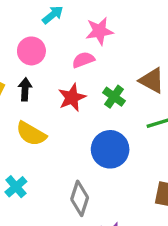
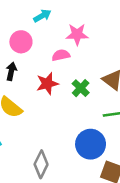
blue circle: (110, 149) -> (91, 144), moved

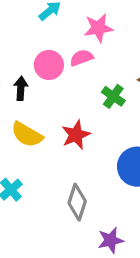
pink circle: (21, 42) -> (49, 65), moved
red star: (47, 84) -> (76, 135), moved

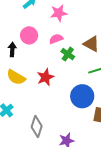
pink semicircle: (81, 58) -> (56, 39), moved
gray diamond: (77, 202) -> (37, 126), moved

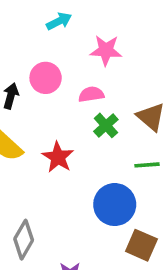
red star: (45, 77) -> (58, 157), turned -30

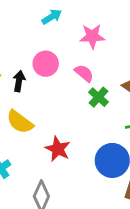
pink semicircle: (91, 94) -> (84, 73), turned 54
red star: (58, 157) -> (58, 149), moved

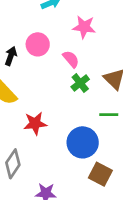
red star: (58, 149) -> (35, 123), turned 30

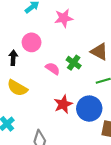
pink semicircle: (71, 59) -> (53, 69), moved
red star: (35, 123) -> (63, 104), moved

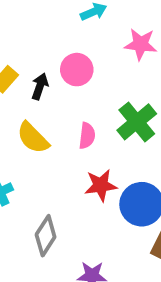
green cross: (74, 63) -> (137, 122), size x1.5
pink semicircle: (53, 69) -> (87, 136), moved, turned 48

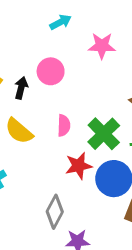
green cross: (137, 122) -> (104, 134), moved
gray diamond: (46, 236) -> (55, 212), moved

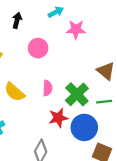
cyan arrow: (61, 22) -> (56, 12), moved
black arrow: (21, 88) -> (17, 20), moved

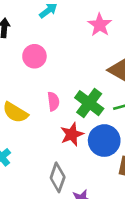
pink star: (76, 29) -> (100, 25), moved, turned -30

